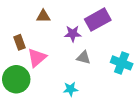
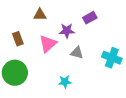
purple rectangle: (98, 20) -> (90, 18), size x0.6
pink triangle: (37, 58) -> (48, 44), moved

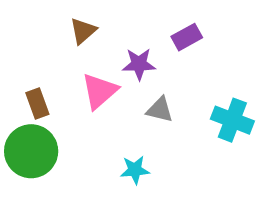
brown triangle: (40, 15) -> (83, 31), turned -40
brown rectangle: (18, 39) -> (37, 103), moved

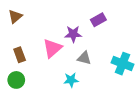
brown triangle: (83, 31) -> (15, 16), moved
green circle: (31, 151) -> (16, 80), size x0.6
cyan star: (135, 170) -> (71, 80), moved

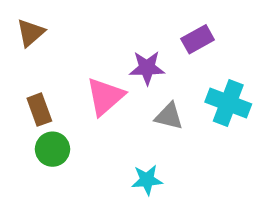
cyan cross: (123, 64) -> (228, 103), moved
green circle: (16, 80) -> (52, 149), moved
cyan star: (71, 80) -> (147, 180), moved

